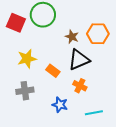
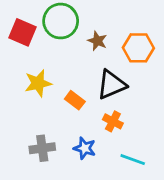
brown star: (72, 37) -> (97, 41), moved
gray cross: (25, 91) -> (42, 148), moved
cyan line: (94, 113) -> (133, 160), turned 30

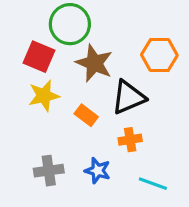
red square: (22, 32) -> (39, 57), moved
brown star: (97, 41) -> (94, 63), moved, size x1.6
orange cross: (113, 121) -> (130, 140), turned -36

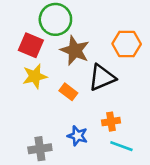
orange cross: (130, 140) -> (111, 122), moved
gray cross: (49, 171) -> (40, 149), moved

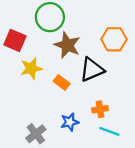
red square: (31, 45) -> (15, 40), moved
blue star: (77, 136) -> (70, 122), turned -30
gray cross: (40, 149) -> (36, 134), turned -30

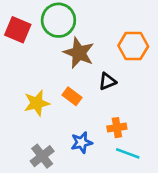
red square: (15, 40) -> (18, 30), moved
yellow star: (31, 68) -> (37, 103), moved
black triangle: (92, 70) -> (107, 81), size x0.6

